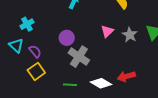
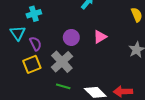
pink triangle: (107, 31) -> (100, 37), moved
gray cross: (79, 57) -> (62, 62), moved

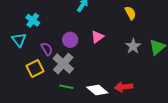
cyan cross: (34, 14) -> (33, 20), turned -32
purple semicircle: (36, 44) -> (47, 49), moved

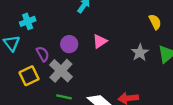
yellow semicircle: (130, 13) -> (155, 22), moved
cyan cross: (33, 20) -> (28, 21), turned 32

